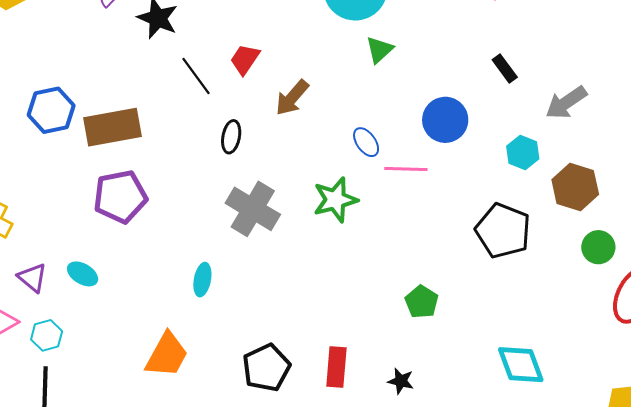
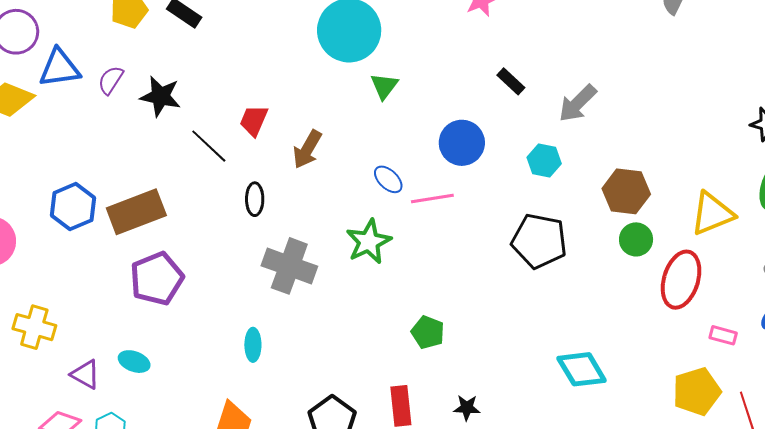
brown hexagon: (575, 187) -> (626, 191), moved
green pentagon: (422, 302) -> (428, 332), moved

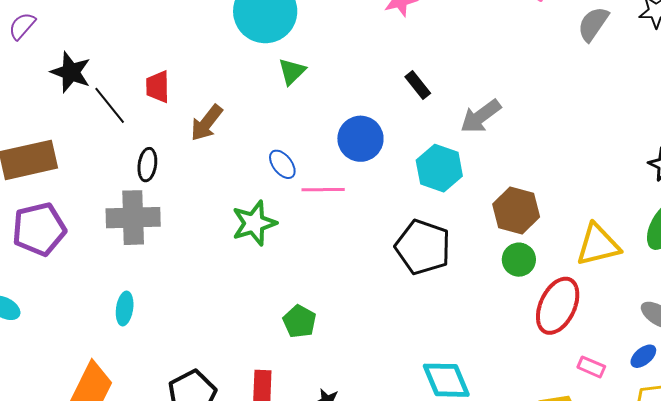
black star: (160, 96) -> (71, 72), moved
red trapezoid: (254, 121) -> (158, 87), turned -32
cyan hexagon: (544, 161) -> (439, 168), size x1.4
gray cross: (289, 266) -> (133, 218), moved, turned -30

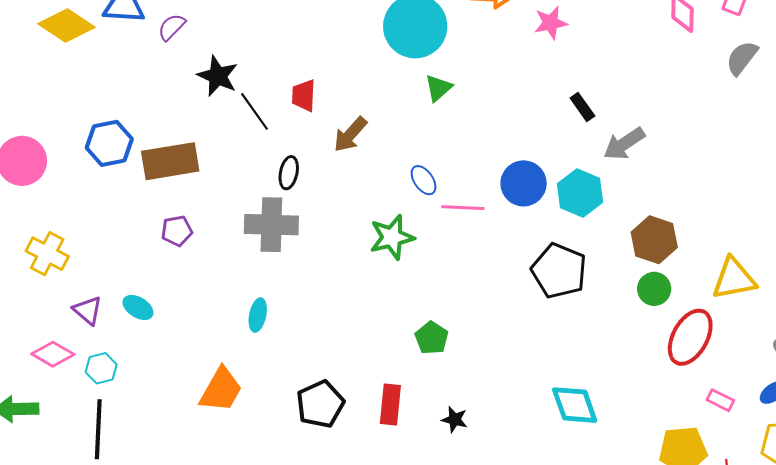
black rectangle: (418, 85) -> (582, 107), moved
blue circle: (360, 139) -> (524, 183), moved
purple pentagon: (39, 229) -> (177, 231), size x0.6

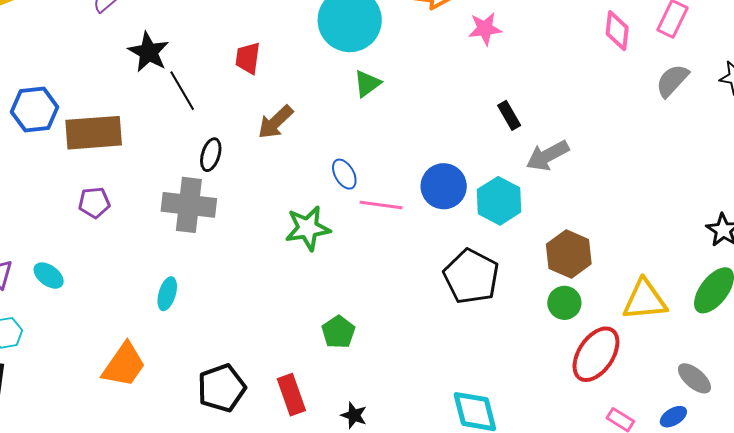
red trapezoid: (304, 95) -> (248, 58), moved
red rectangle: (390, 405) -> (291, 395), turned -30

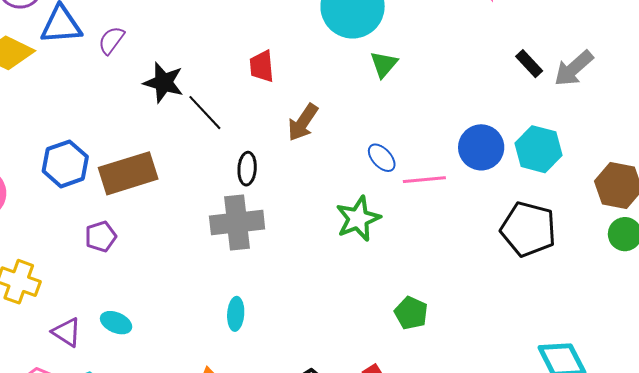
gray arrow: (547, 156) -> (574, 68), moved
purple pentagon: (94, 203) -> (101, 237), moved

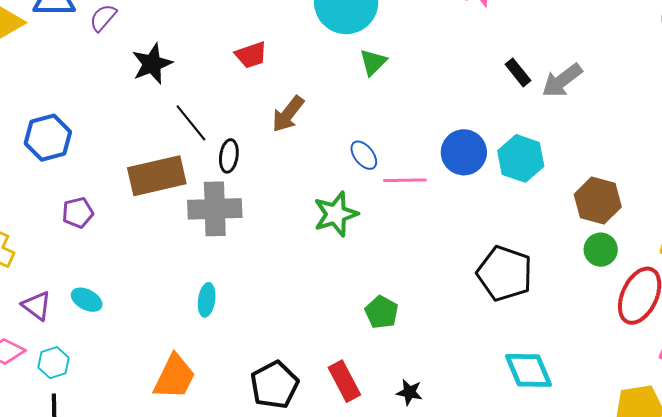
red trapezoid: (262, 66) -> (251, 55), turned -108
black star: (164, 83) -> (152, 64), turned 30
black line: (205, 113) -> (191, 123), moved
brown rectangle: (128, 173) -> (157, 176), moved
black pentagon: (528, 229) -> (505, 273), moved

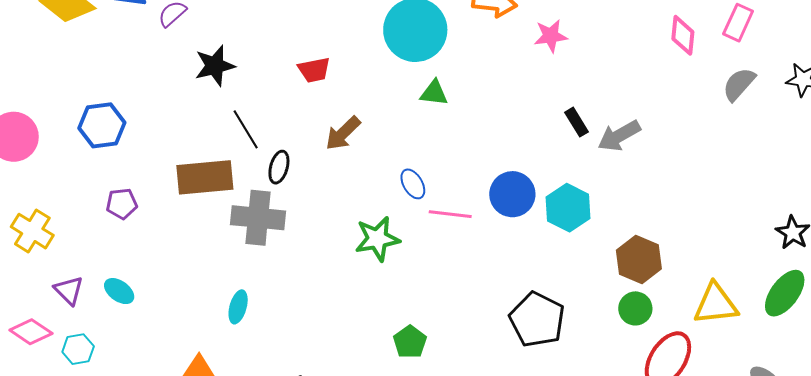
green triangle: (373, 62) -> (434, 93), turned 44

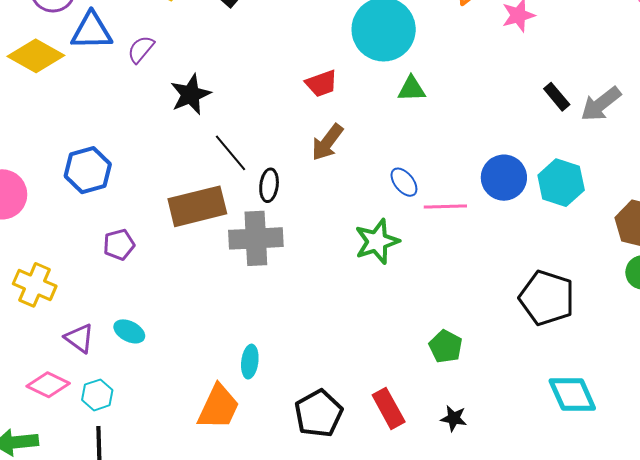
red trapezoid: (314, 70) -> (321, 83), moved
cyan ellipse: (238, 307) -> (250, 362), moved
green pentagon: (410, 342) -> (446, 346), moved

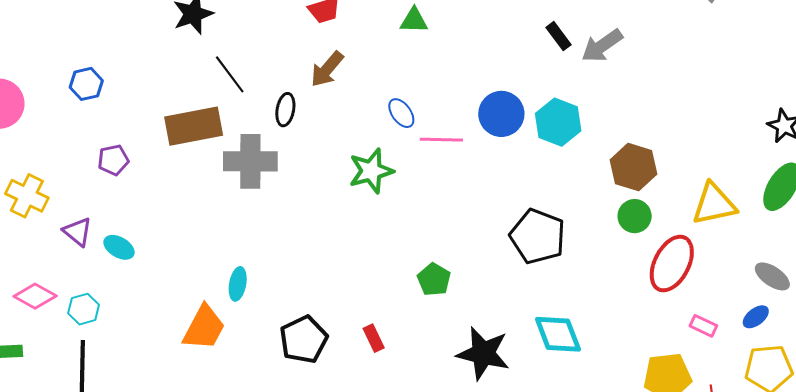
blue hexagon: (88, 170) -> (86, 84), size x0.7
black ellipse: (269, 185) -> (285, 110), moved
purple triangle: (79, 338) -> (78, 232), moved
red rectangle: (389, 408) -> (374, 338), size x0.7
black star: (454, 418) -> (483, 353), moved, size x2.0

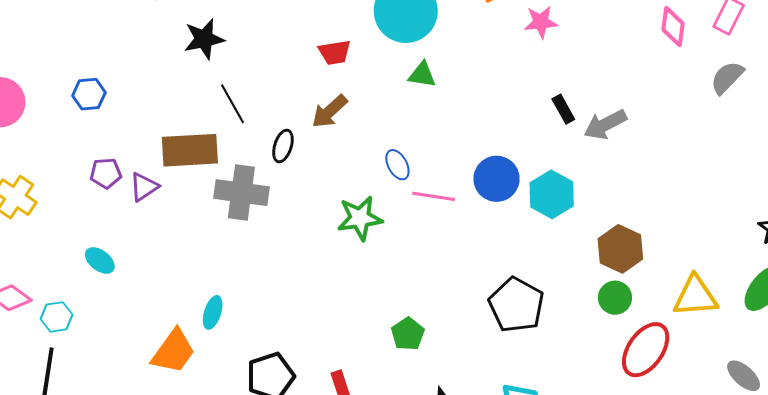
purple triangle: (78, 232) -> (144, 187), moved, turned 40

